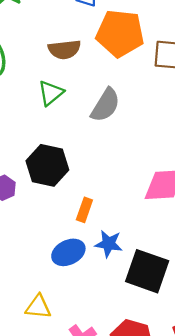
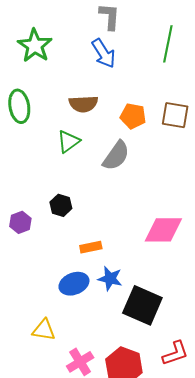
orange pentagon: (120, 33) -> (133, 116), moved, size x0.6
black hexagon: (47, 165) -> (61, 205), size x0.6
orange rectangle: (84, 210) -> (91, 247), turned 55

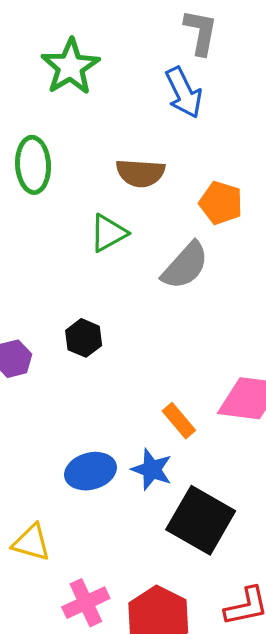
orange rectangle: (91, 247) -> (179, 421), moved, turned 55

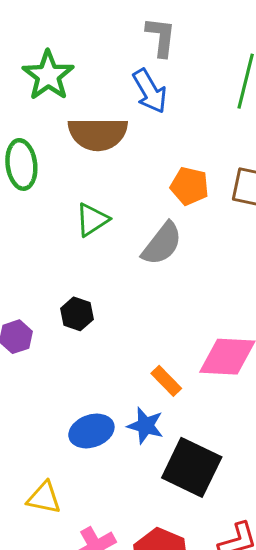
brown semicircle: (140, 173) -> (98, 134), moved, size x1.4

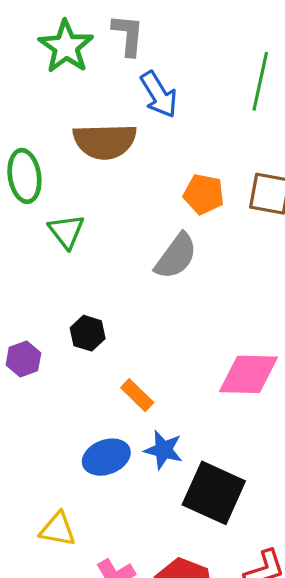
gray L-shape: (161, 37) -> (128, 35), moved
green star: (48, 75) -> (66, 47), moved
green triangle: (92, 220) -> (66, 231), moved, turned -33
orange rectangle: (166, 381) -> (137, 395), moved

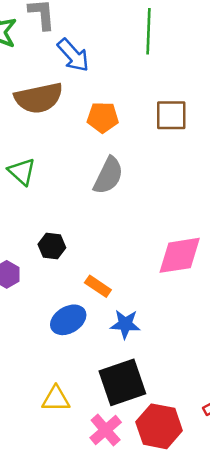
orange pentagon: (204, 194) -> (103, 117), moved
blue ellipse: (106, 457) -> (68, 320), moved
black square: (214, 493) -> (122, 382), moved, turned -33

